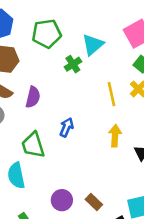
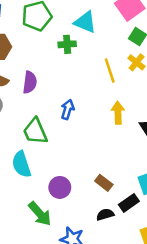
cyan triangle: (93, 45) -> (85, 22), turned -50
green cross: (73, 64) -> (67, 44), turned 35
purple circle: (62, 200) -> (60, 187), moved

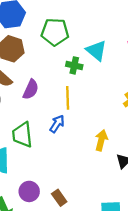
yellow line: (110, 71) -> (68, 98), moved
brown rectangle: (104, 183) -> (59, 198), moved

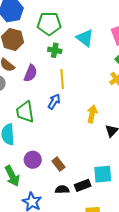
green cross: (74, 65) -> (55, 50), moved

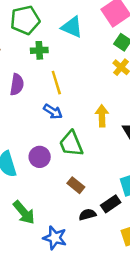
blue arrow: (54, 101) -> (53, 112), turned 105
green trapezoid: (25, 112) -> (71, 144), moved
purple circle: (33, 160) -> (40, 157), moved

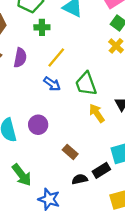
yellow line: (56, 83) -> (56, 57), turned 55
yellow arrow: (102, 116) -> (97, 113), moved, turned -36
green trapezoid: (71, 144) -> (86, 84), moved

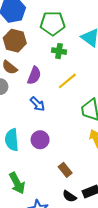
blue arrow: (52, 84) -> (37, 104), moved
black semicircle: (80, 179) -> (70, 196), turned -144

